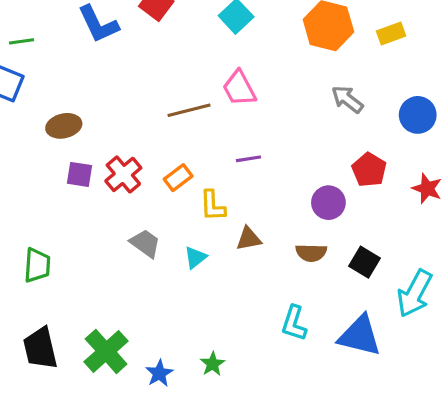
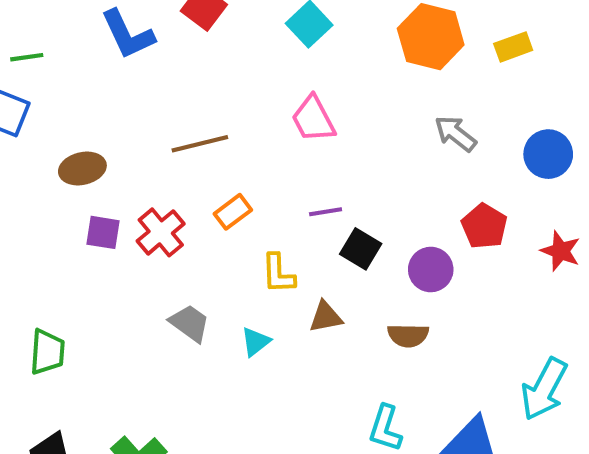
brown line: (189, 110) -> (200, 144), moved
orange rectangle: (178, 178) -> (233, 212), moved
black square: (364, 262) -> (361, 249), moved

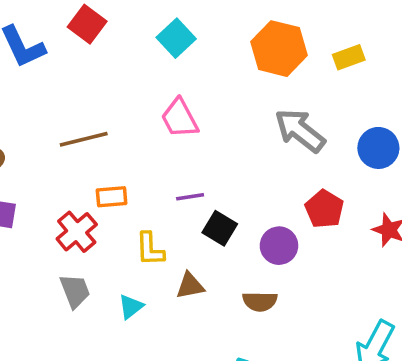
gray arrow: (455, 133) -> (300, 131), size x1.4
orange rectangle: (233, 212) -> (112, 197), turned 32
red cross: (161, 232) -> (77, 232), moved
gray trapezoid: (190, 323) -> (75, 291), turned 33

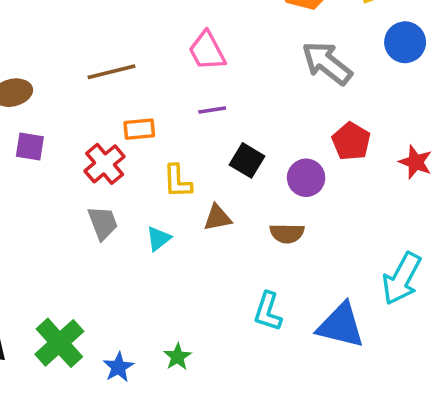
blue circle: (378, 148) -> (405, 42), moved
purple line: (190, 197) -> (212, 110), moved

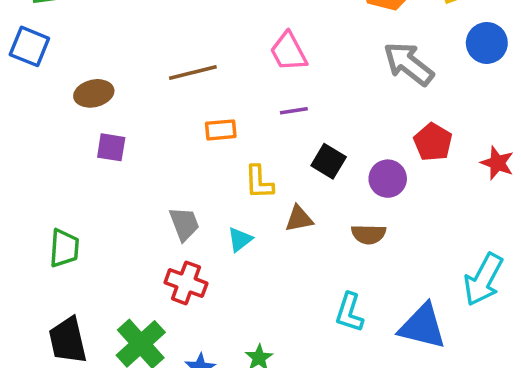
red cross: (105, 164) -> (186, 283), moved, turned -30

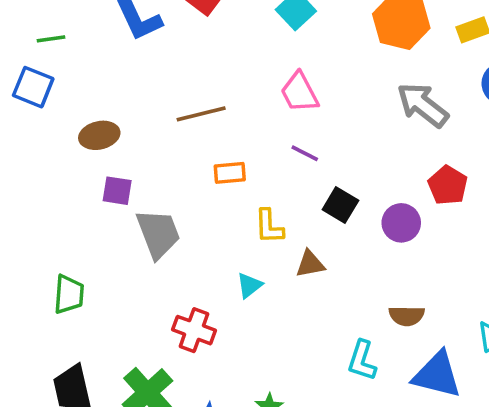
purple line: (294, 111) -> (305, 153), turned 36
gray trapezoid: (184, 224) -> (158, 234), moved, size x1.4
brown semicircle: (369, 234) -> (407, 316), moved

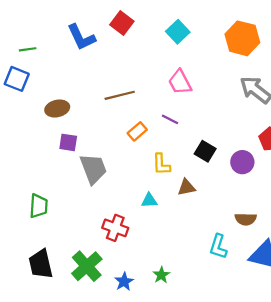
purple line: (305, 153) -> (170, 119), moved
orange rectangle: (230, 173) -> (137, 131), turned -36
cyan triangle: (249, 285) -> (149, 200), turned 35

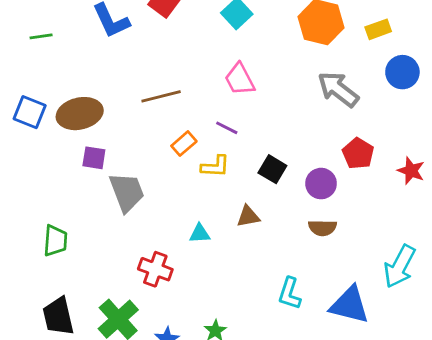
blue square: (17, 79) -> (30, 112), moved
brown ellipse: (57, 108) -> (80, 114), size x1.4
yellow L-shape: (161, 164) -> (215, 166), moved, turned -85
brown semicircle: (246, 219) -> (322, 228), moved

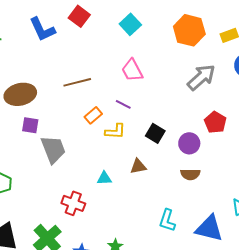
gray arrow: (338, 89) -> (201, 77), turned 100

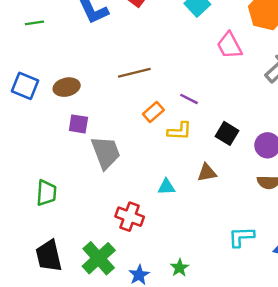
pink trapezoid: (132, 70) -> (229, 45), moved
brown ellipse: (20, 94) -> (67, 87), size x0.7
cyan L-shape: (167, 220) -> (241, 237), turned 70

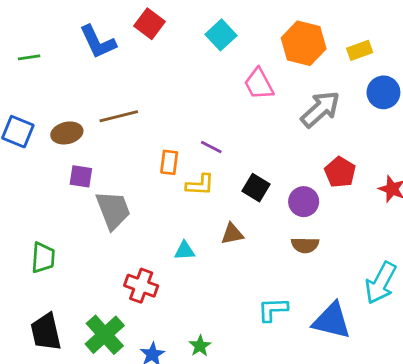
brown line: (134, 73) -> (119, 116), moved
orange rectangle: (153, 112) -> (169, 162), turned -42

